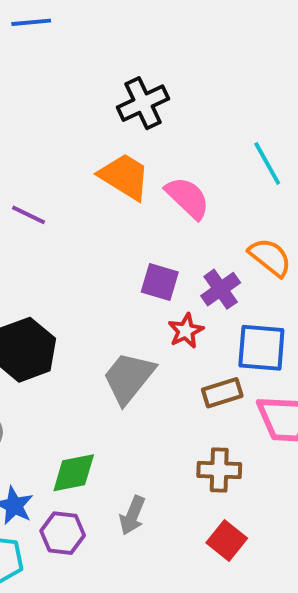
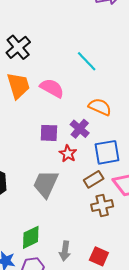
orange trapezoid: (124, 176) -> (18, 86), turned 56
brown cross: (219, 470) -> (102, 205), moved
red square: (227, 540) -> (99, 256), moved

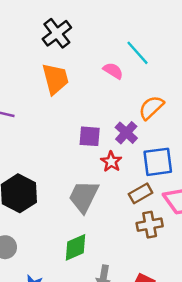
pink semicircle: (52, 88) -> (113, 71), moved, size x0.7
orange semicircle: (100, 107) -> (151, 108), turned -70
green diamond: (31, 237) -> (75, 247), moved

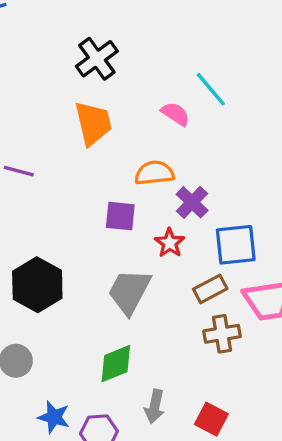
orange semicircle: (151, 108) -> (154, 173), moved, turned 36
purple square: (90, 136) -> (120, 216), moved

